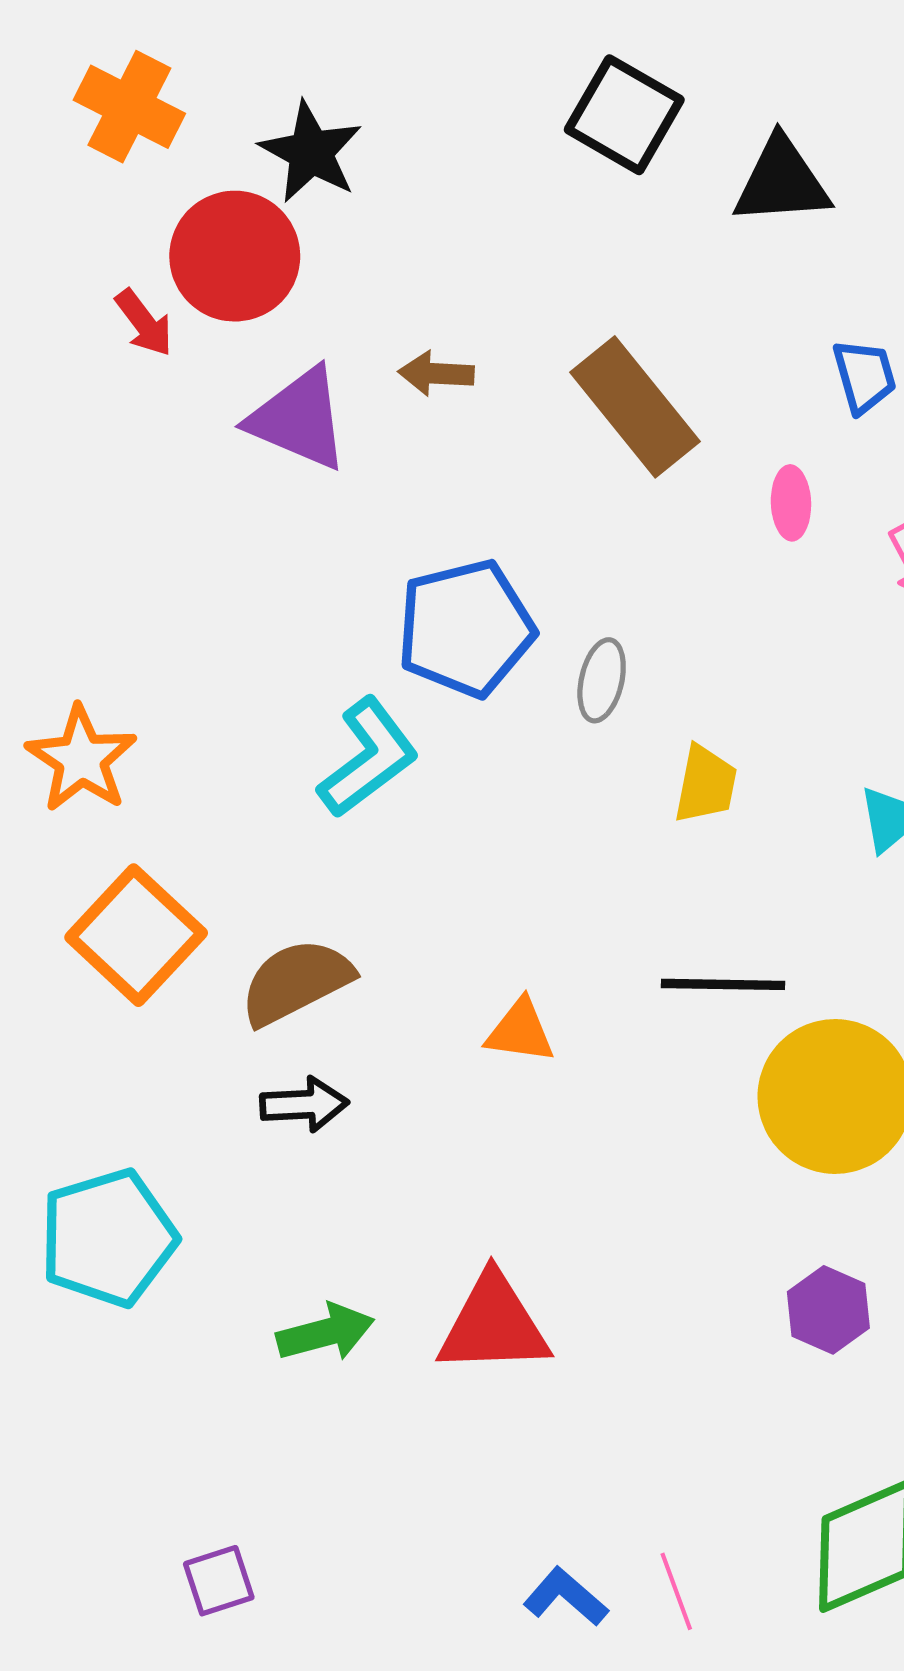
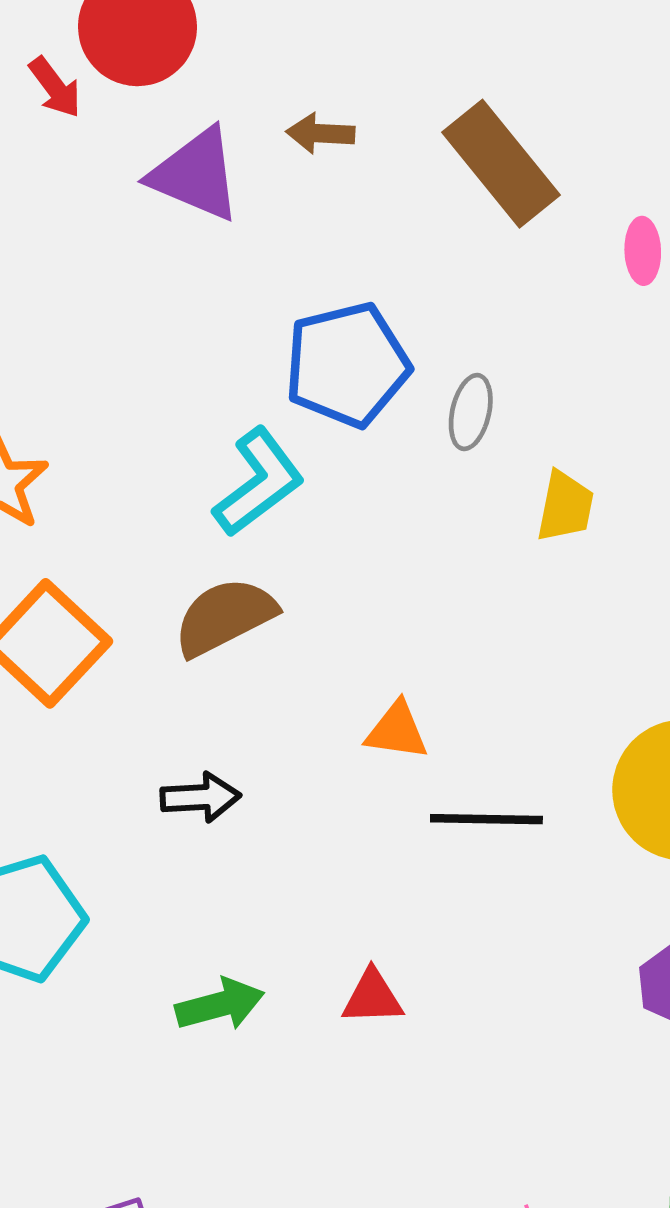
brown semicircle: (296, 982) -> (225, 617), moved
black line: (723, 984) -> (486, 819), moved
red triangle: (494, 1325) -> (373, 997), size x0.6

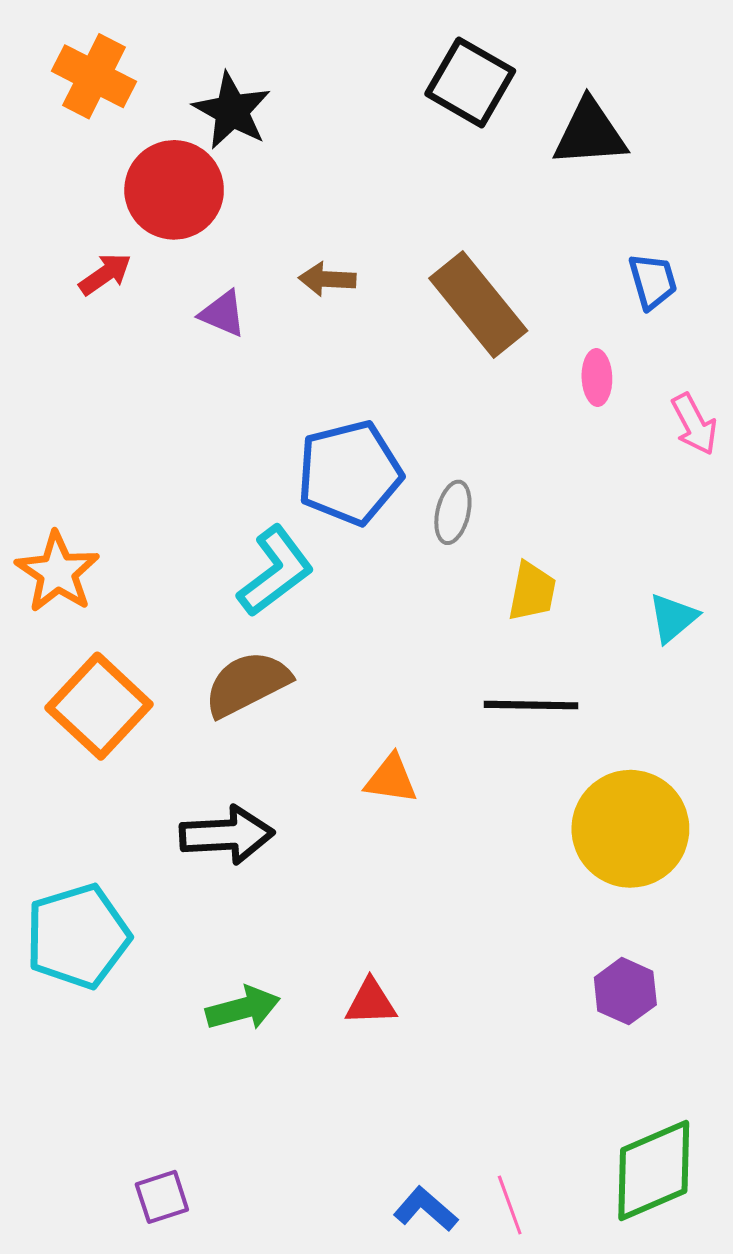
red arrow: (55, 87) -> (105, 274), moved, turned -88
purple triangle: (196, 175) -> (223, 314), size x0.6
black arrow: (201, 797) -> (227, 835), size x1.4
black line: (486, 819) -> (531, 705), moved

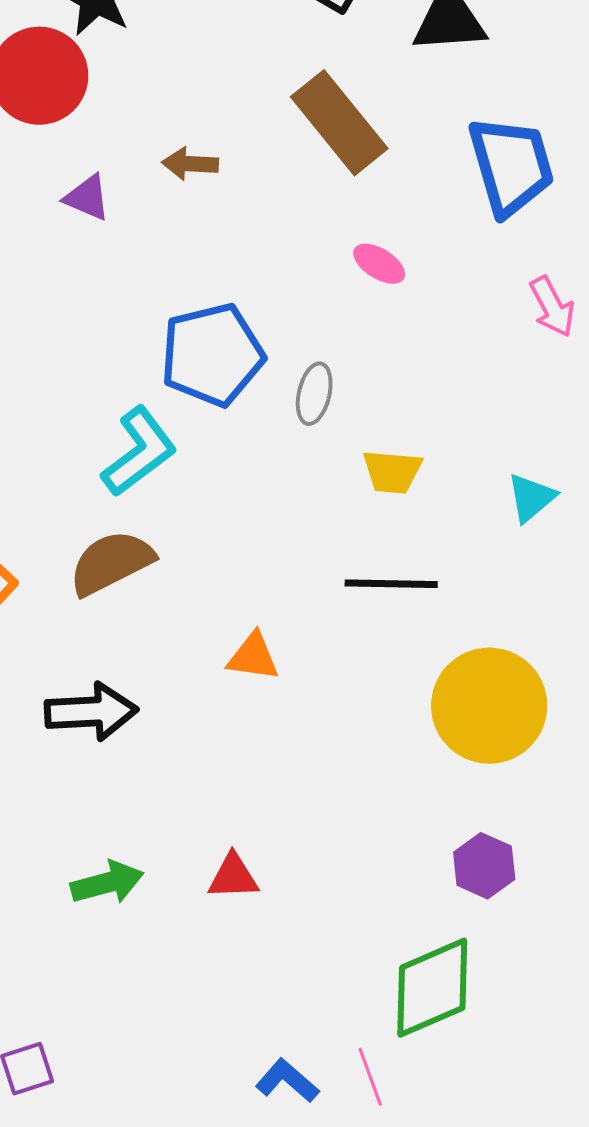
blue trapezoid: (653, 281) -> (511, 166), size x1.8
brown rectangle: (478, 304) -> (339, 123), moved
pink ellipse: (597, 378) -> (379, 264), moved, turned -56
yellow trapezoid: (532, 591) -> (392, 472), turned 84
green diamond: (654, 1171) -> (432, 988), moved

